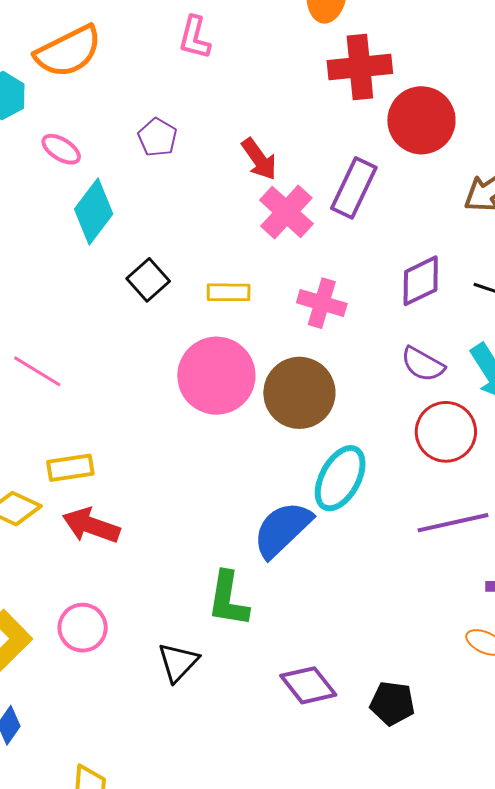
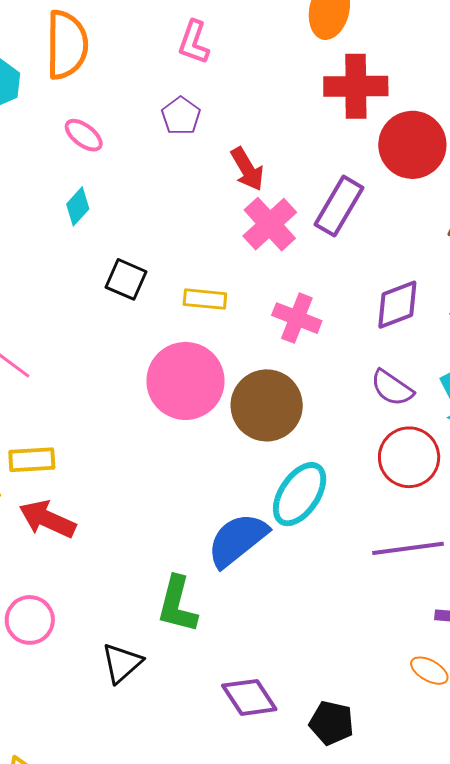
orange semicircle: (68, 51) -> (67, 45), turned -68
purple pentagon: (157, 137) -> (181, 116), moved
pink ellipse: (61, 149) -> (84, 135), moved
cyan diamond: (94, 211) -> (78, 206), size x0.6
black square: (148, 280) -> (126, 279), turned -30

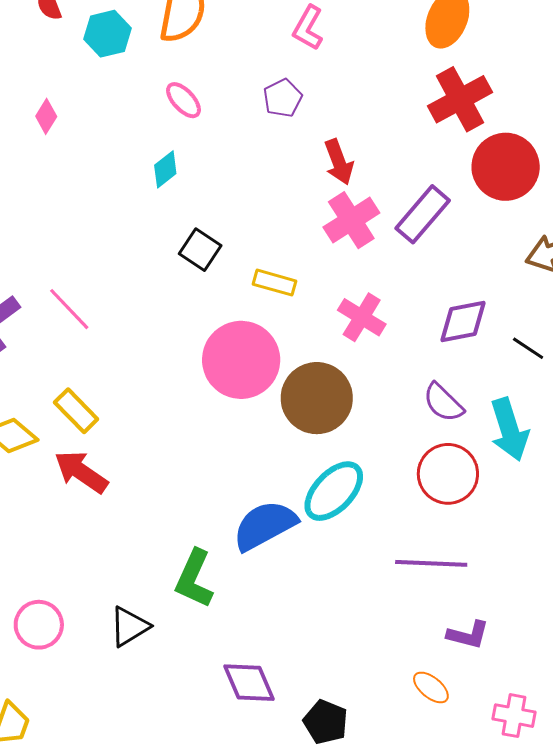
red cross: (356, 86) -> (460, 99), turned -38
yellow rectangle: (32, 460) -> (76, 411), turned 39
pink circle: (30, 620) -> (39, 625), moved

